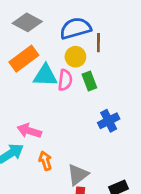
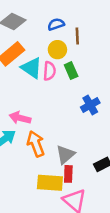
blue semicircle: (75, 28) -> (56, 24), size x0.6
cyan triangle: (45, 76) -> (31, 68), turned 35
orange arrow: (45, 161) -> (36, 144), size x1.5

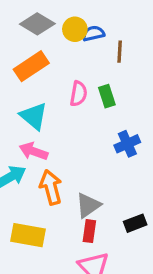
yellow circle: (57, 50) -> (75, 29), moved
cyan triangle: (31, 68) -> (34, 116), moved
yellow rectangle: (50, 183) -> (28, 235), moved

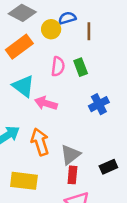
yellow circle: (75, 29) -> (51, 29), moved
pink arrow: (34, 151) -> (46, 103), moved

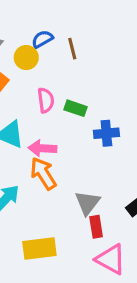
green rectangle: (81, 67) -> (76, 108), moved, turned -36
blue cross: (99, 104) -> (106, 133), turned 36
orange arrow: (40, 142) -> (43, 173), moved

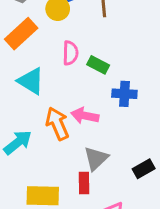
pink arrow: (42, 148) -> (85, 116), moved
red rectangle: (96, 227) -> (84, 183), moved

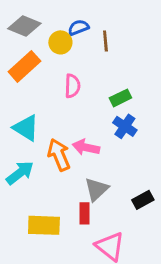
green rectangle: (98, 65) -> (120, 98), moved, turned -54
cyan triangle: (31, 81) -> (26, 128), moved
blue cross: (124, 94) -> (125, 126), turned 30

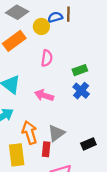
brown line: (105, 41) -> (68, 14), moved
pink arrow: (86, 147) -> (44, 95), moved
orange arrow: (59, 155) -> (30, 133), moved
yellow rectangle: (44, 225) -> (17, 155), turned 75

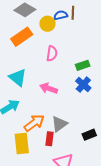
orange arrow: (30, 133) -> (34, 123), turned 70

